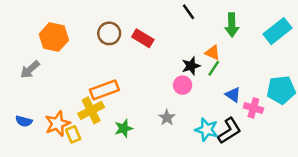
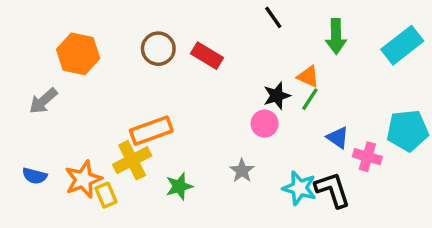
black L-shape: (229, 131) -> (333, 190), turned -76

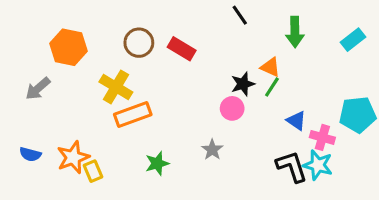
cyan rectangle: (402, 45) -> (353, 40), size x0.7
yellow cross: (132, 160) -> (116, 87), moved, turned -32
cyan star: (299, 188) -> (318, 165), moved

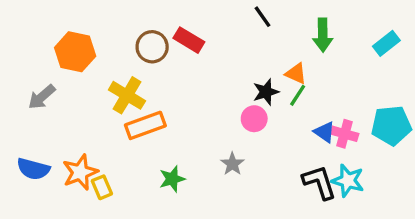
red rectangle: (182, 49) -> (189, 40), moved
pink cross: (322, 137) -> (345, 134), moved
blue semicircle: (30, 154) -> (33, 169), size x1.4

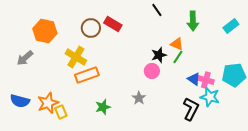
cyan star: (348, 181) -> (210, 97), moved
black L-shape: (319, 182) -> (191, 109), turned 45

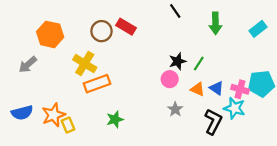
orange triangle: (177, 44) -> (198, 89), moved
pink cross: (206, 80) -> (240, 89), moved
gray star: (139, 98) -> (175, 109), moved
blue semicircle: (20, 101) -> (22, 113), turned -30

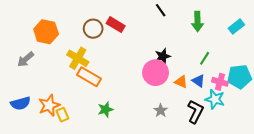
green line: (199, 64) -> (205, 58), moved
pink circle: (170, 79) -> (156, 73), size x1.6
orange rectangle: (97, 84) -> (89, 77), turned 50
gray star: (175, 109) -> (161, 110), moved

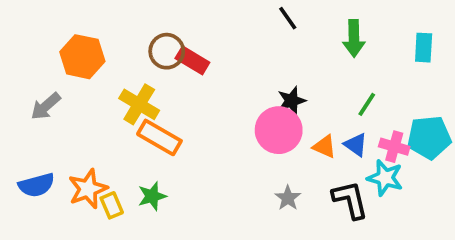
red rectangle: (116, 25) -> (192, 60), moved
cyan rectangle: (236, 27) -> (424, 48), turned -49
green star: (105, 109) -> (152, 196), moved
black L-shape: (195, 112) -> (350, 200), turned -40

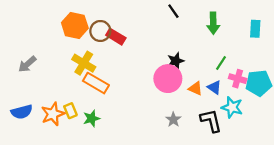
orange hexagon: (82, 57) -> (75, 25), moved
pink cross: (394, 147) -> (238, 79), moved
yellow rectangle: (112, 205) -> (70, 111), moved

